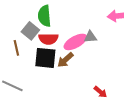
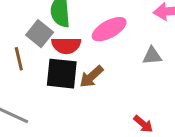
gray triangle: (90, 37) -> (152, 56), moved
pink ellipse: (75, 42) -> (109, 29), moved

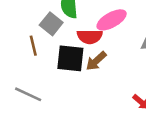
red semicircle: (66, 45) -> (90, 37), moved

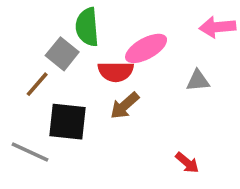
brown line: (33, 46) -> (37, 84), turned 54
black square: (70, 58) -> (67, 122), moved

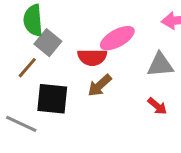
green semicircle: (87, 27) -> (33, 20), moved
gray triangle: (198, 81) -> (160, 65), size x1.4
red arrow: (187, 163) -> (157, 106), moved

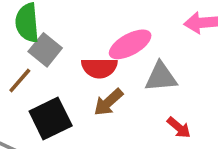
gray triangle: (160, 65) -> (161, 77), moved
black square: (52, 99) -> (51, 118), turned -32

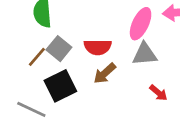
pink ellipse: (130, 44) -> (141, 24), moved, turned -36
gray square: (45, 50) -> (59, 49), moved

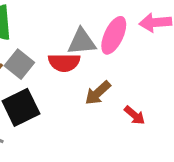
gray triangle: (145, 54) -> (82, 42), moved
brown arrow: (105, 73) -> (98, 93), moved

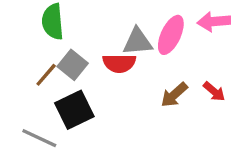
brown arrow: (98, 93) -> (174, 95), moved
red arrow: (135, 115) -> (214, 91), moved

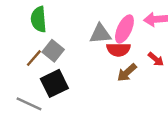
red semicircle: (119, 63) -> (118, 50), moved
red arrow: (214, 91) -> (156, 59), moved

